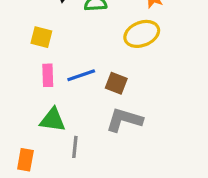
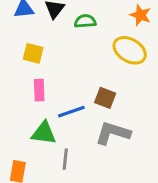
yellow ellipse: (142, 34) -> (130, 50), turned 52
blue line: (81, 75) -> (71, 112), moved

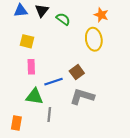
green semicircle: (85, 21) -> (63, 19), turned 40
yellow ellipse: (130, 50) -> (94, 39), turned 50
brown square: (105, 98) -> (77, 72), turned 32

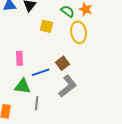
green semicircle: (63, 19) -> (68, 11), moved
yellow square: (27, 41) -> (47, 26), moved
gray L-shape: (82, 96) -> (68, 86), turned 125

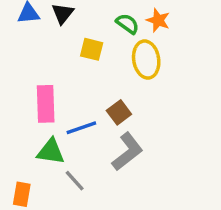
pink rectangle: (20, 58) -> (46, 104), size x1.5
gray line: (37, 103) -> (75, 181), turned -48

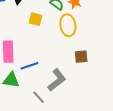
brown square: (119, 112) -> (81, 57), moved, turned 32
gray line: (75, 181) -> (39, 97), moved

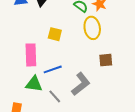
yellow square: (35, 19) -> (55, 34), moved
gray line: (39, 97) -> (55, 96), moved

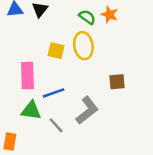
yellow ellipse: (92, 28) -> (83, 46), moved

